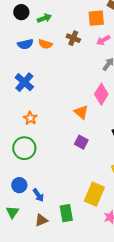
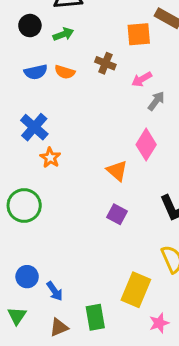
pink arrow: (103, 40) -> (142, 79), moved
orange star: (30, 118) -> (50, 158), moved
green circle: (24, 148) -> (24, 205), moved

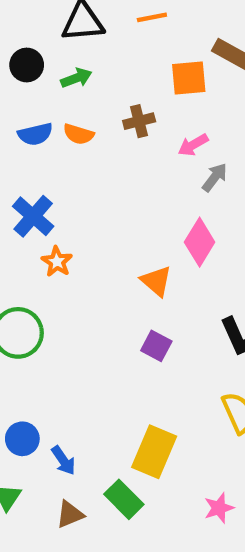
brown cross: (105, 63) -> (139, 121), turned -36
yellow rectangle: (136, 290) -> (154, 452), moved
green rectangle: (95, 317) -> (124, 499), turned -35

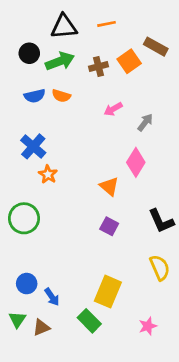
green arrow: (76, 78) -> (60, 61), size x1.5
orange square: (189, 78) -> (129, 61), turned -30
brown cross: (139, 121) -> (99, 67), moved
pink arrow: (193, 145) -> (113, 109), moved
brown triangle: (70, 514) -> (41, 327), moved

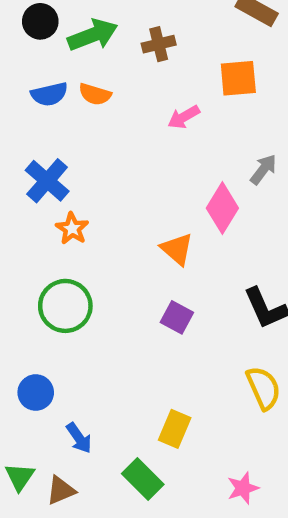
orange square: (129, 61) -> (238, 78), moved, turned 30
gray arrow: (145, 122) -> (263, 169), moved
green circle: (24, 218) -> (65, 306), moved
blue circle: (27, 284) -> (36, 393), moved
yellow rectangle: (108, 292) -> (175, 429), size x0.7

